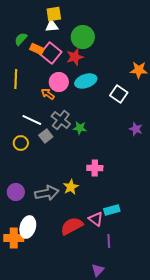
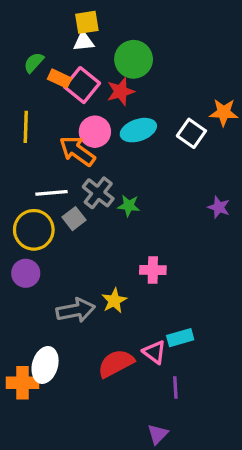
orange arrow: (48, 94) -> (77, 151), size x1.6
white square: (119, 94) -> (191, 133), moved
white line: (32, 120) -> (51, 193), turned -30
yellow circle: (21, 143) -> (34, 230), size x1.6
purple circle: (16, 192) -> (26, 273), moved

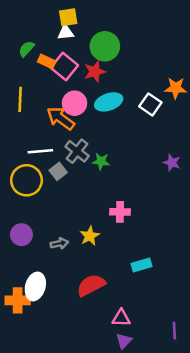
purple circle: (26, 273) -> (21, 235), moved
gray arrow: (76, 310) -> (59, 243), size x0.6
pink triangle: (154, 352) -> (121, 318), moved, turned -36
purple line: (175, 387) -> (174, 331), moved

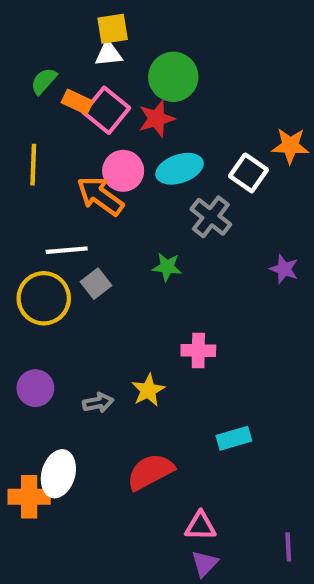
gray cross: (77, 151) -> (211, 217), moved

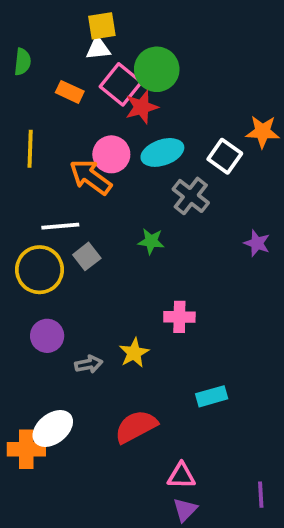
green semicircle: (44, 81) -> (23, 62), moved, turned 144
pink square: (106, 110) -> (121, 84), moved
purple circle: (35, 388) -> (47, 336), moved
white ellipse: (58, 474) -> (53, 428), turned 36

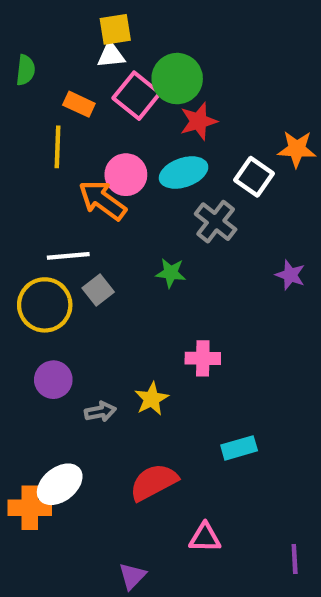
red star: (142, 107) -> (198, 121), moved
yellow line: (30, 149) -> (58, 147), moved
purple triangle: (185, 510) -> (132, 576), moved

